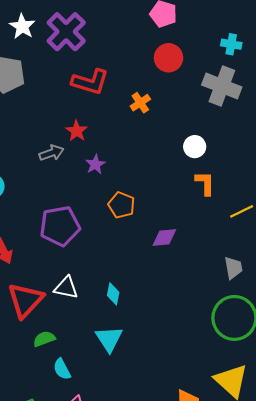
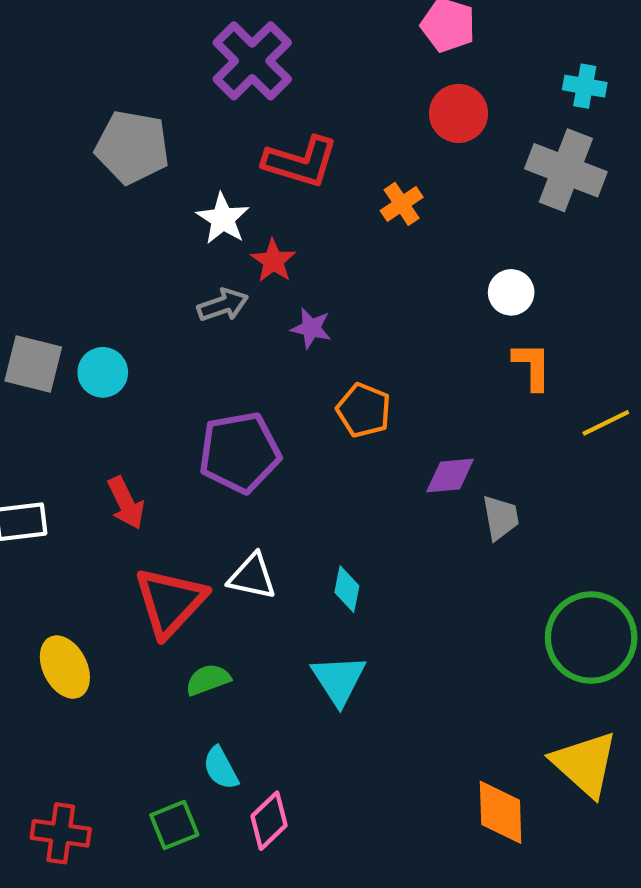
white star: (22, 26) -> (223, 219), moved
purple star: (95, 164) -> (311, 328), turned -30
gray trapezoid: (233, 268) -> (501, 518), moved
cyan semicircle: (62, 369) -> (221, 768), moved

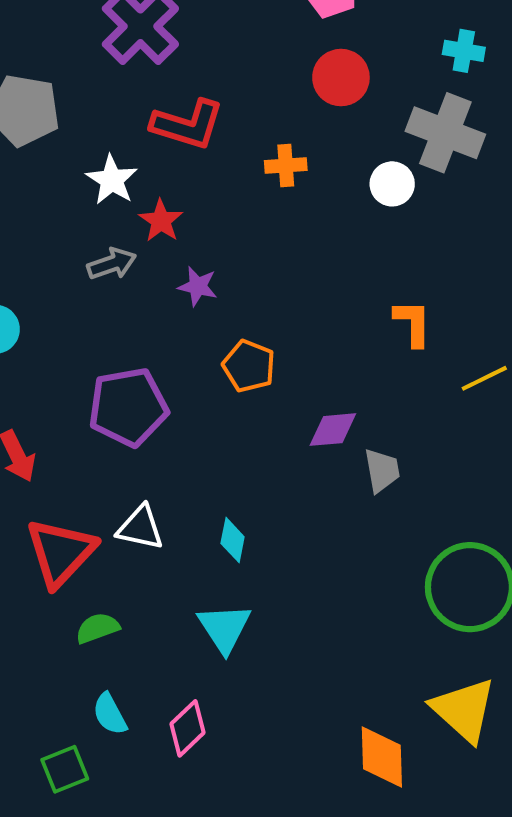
orange cross: (402, 204) -> (286, 166), turned 30
white circle: (511, 292) -> (392, 184), moved
pink diamond: (269, 821) -> (188, 728), moved

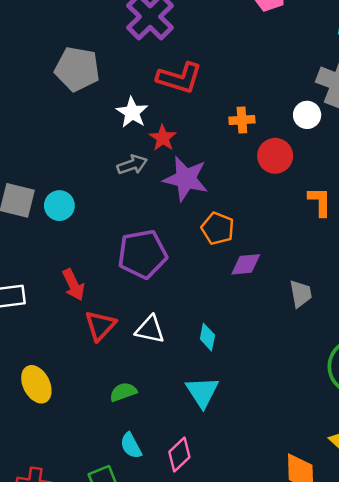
red circle: (341, 78) -> (275, 156), moved
orange cross: (286, 166) -> (242, 120), moved
purple star: (198, 286) -> (186, 179), size x1.8
purple diamond: (333, 430) -> (246, 264), moved
red triangle: (61, 552) -> (100, 326), moved, size x0.7

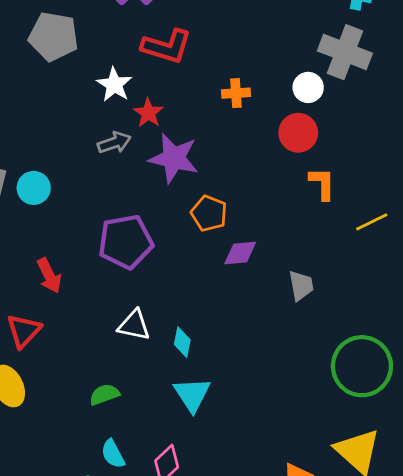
red circle: (275, 156) -> (298, 133), moved
red triangle: (100, 326) -> (24, 331), moved
cyan diamond: (207, 337) -> (182, 342), moved

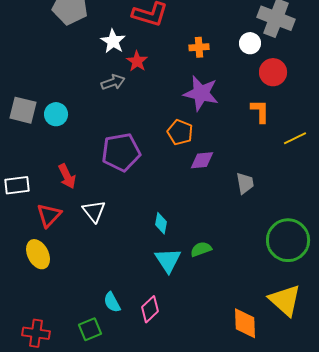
red circle: (298, 133) -> (273, 72), moved
purple star: (174, 158) -> (201, 93), moved
white triangle: (134, 325) -> (94, 211), moved, turned 40
green semicircle: (104, 394) -> (201, 249), moved

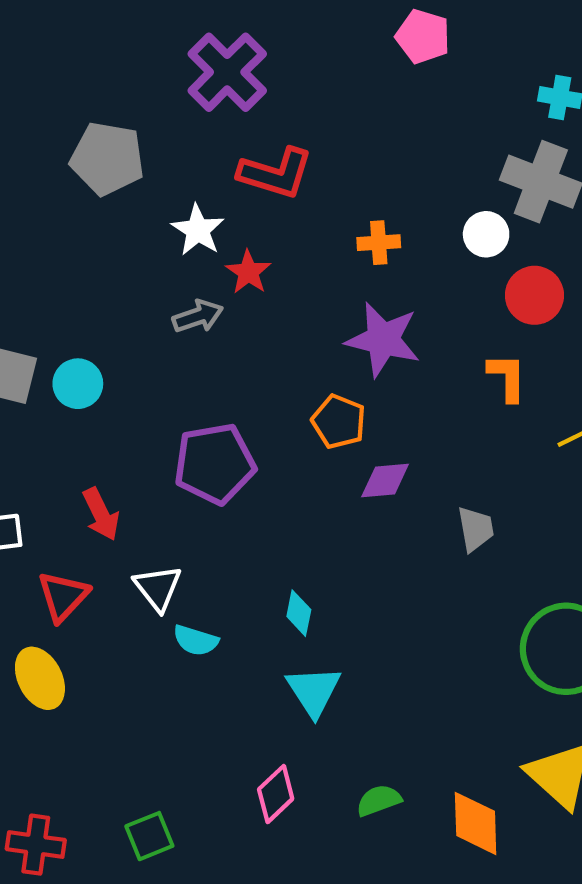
green semicircle: (201, 249) -> (379, 800), moved
cyan semicircle: (112, 302) -> (196, 640), moved, turned -45

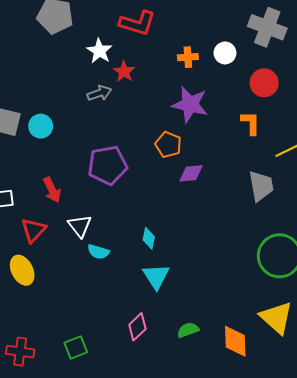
white circle: (486, 234) -> (225, 53), moved
gray trapezoid: (476, 529) -> (261, 186), moved, size x1.4

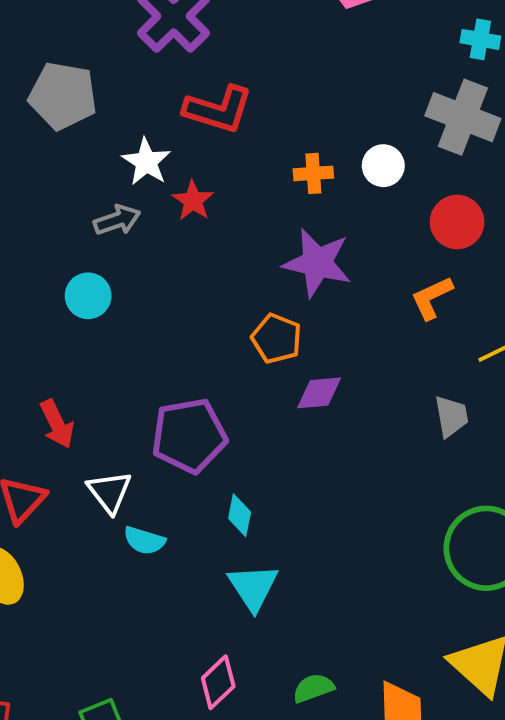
gray arrow: (99, 93) -> (117, 220), moved
orange L-shape: (251, 123) -> (432, 298), turned -115
cyan circle: (41, 126) -> (88, 296), moved
purple pentagon: (108, 165) -> (189, 436), moved
gray trapezoid: (261, 186) -> (451, 416), size x0.7

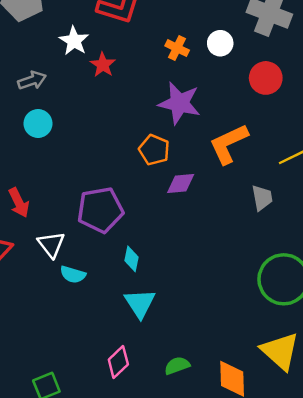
orange cross: (313, 173) -> (177, 48), turned 30
gray arrow: (117, 220) -> (32, 80), moved
orange L-shape: (432, 298) -> (229, 144), moved, size x1.5

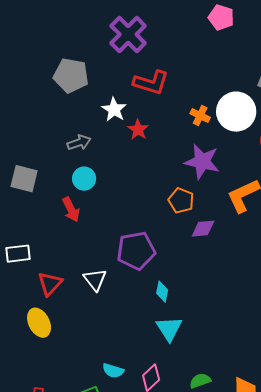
white circle: (220, 43) -> (236, 112), size x1.8
red arrow: (19, 203) -> (71, 210), moved
cyan semicircle: (73, 274) -> (113, 371), moved

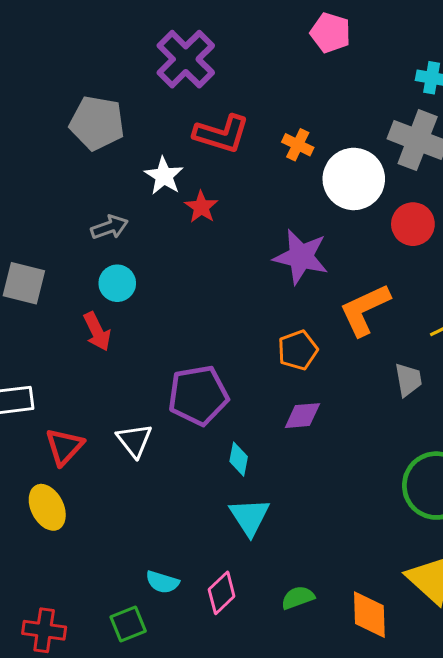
orange cross: (200, 116) -> (298, 145), moved
orange pentagon: (181, 201) -> (298, 350), moved, turned 30
purple diamond: (203, 229) -> (302, 416), moved

